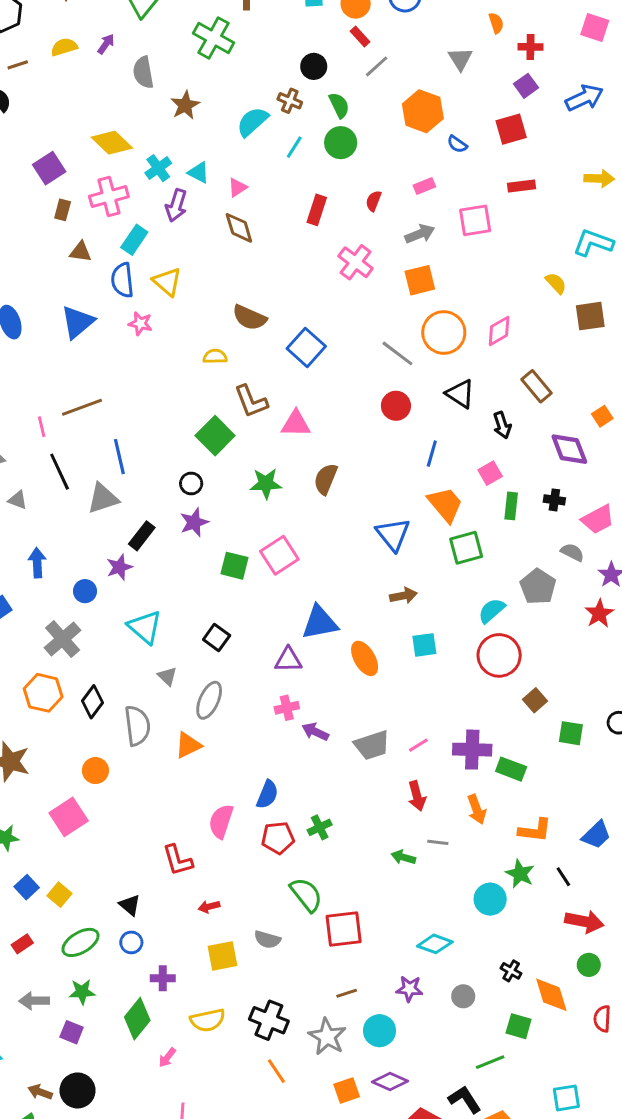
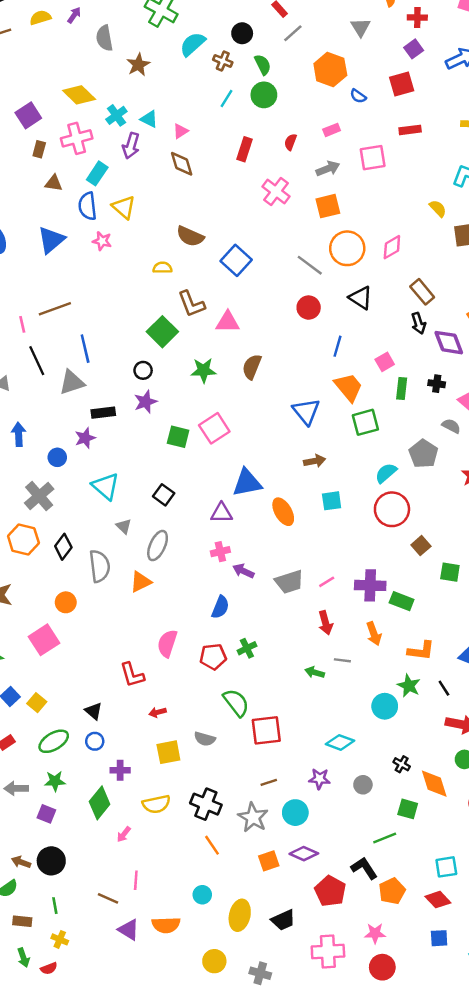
cyan semicircle: (252, 122) -> (193, 44), moved
black arrow: (502, 425) -> (419, 323), moved
black rectangle: (142, 536) -> (103, 413), turned 45
blue semicircle: (267, 794) -> (220, 607), moved

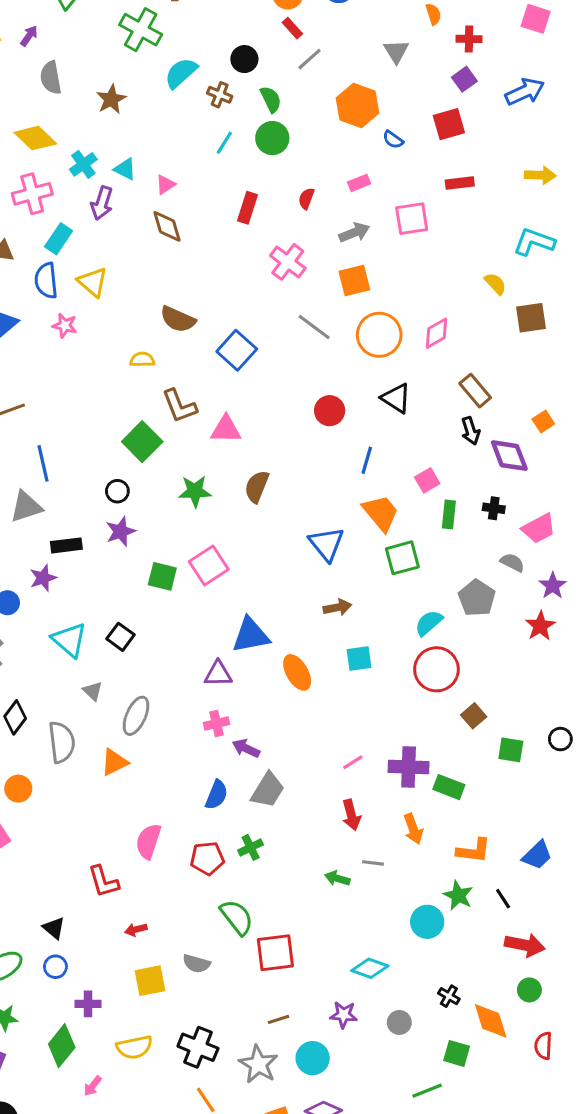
gray semicircle: (104, 38) -> (51, 78), moved
gray line: (310, 265) -> (314, 327), moved
black square: (164, 495) -> (121, 637), moved
gray trapezoid: (289, 582) -> (268, 790), moved, turned -40

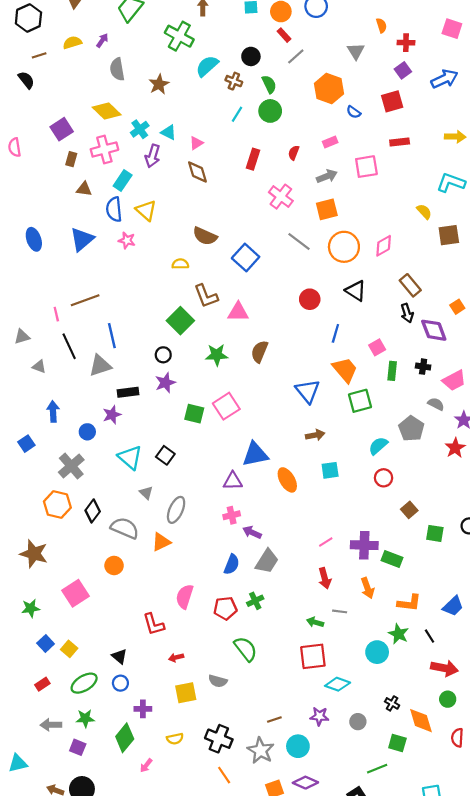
red circle: (436, 669) -> (384, 478), size x0.6
gray semicircle: (62, 742) -> (125, 528), turned -60
orange circle: (18, 789) -> (114, 565), moved
red square: (275, 953) -> (313, 656), moved
yellow semicircle: (134, 1047) -> (175, 739), size x0.7

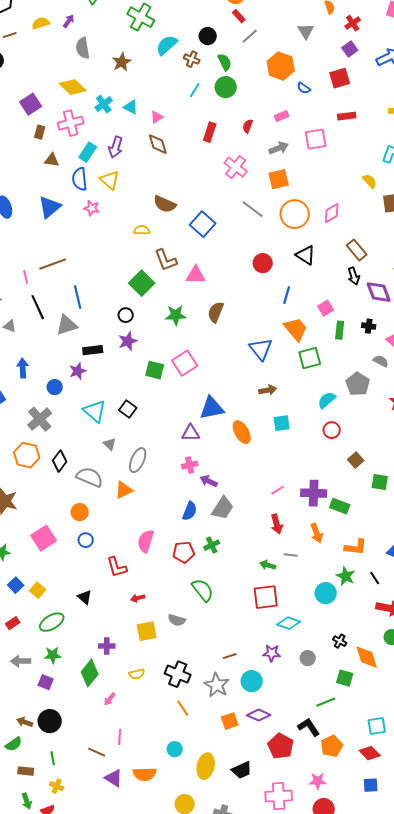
red cross: (406, 43) -> (353, 23), turned -35
purple arrow: (153, 156) -> (116, 147), moved
blue circle: (120, 683) -> (86, 540), moved

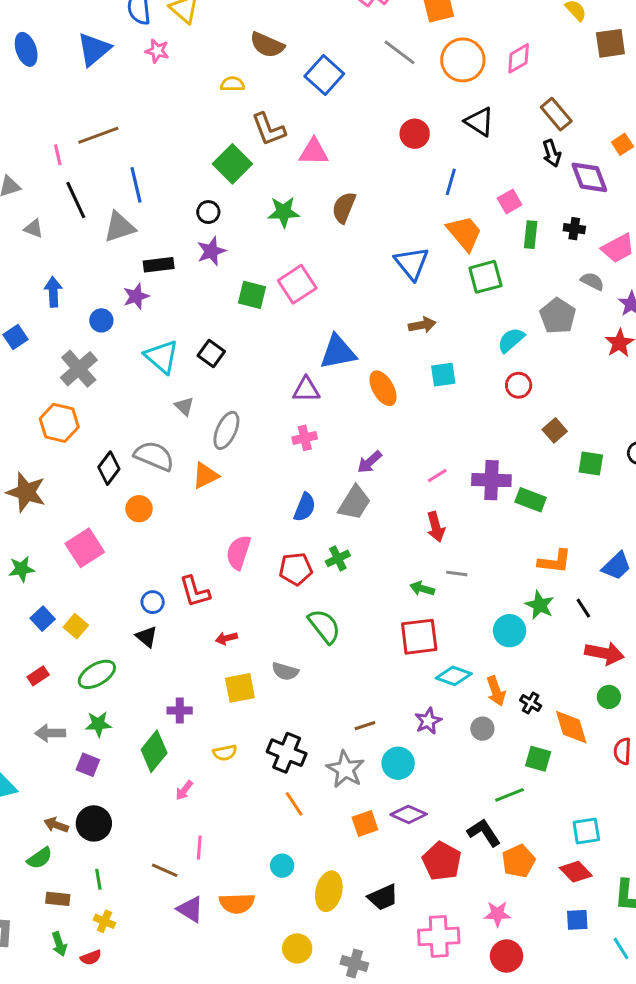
black diamond: (60, 461) -> (109, 468), moved
purple arrow: (209, 481) -> (369, 462), moved, turned -66
orange arrow: (317, 533) -> (496, 691), moved
blue circle: (86, 540) -> (153, 602), moved
purple star: (272, 653) -> (428, 721), turned -30

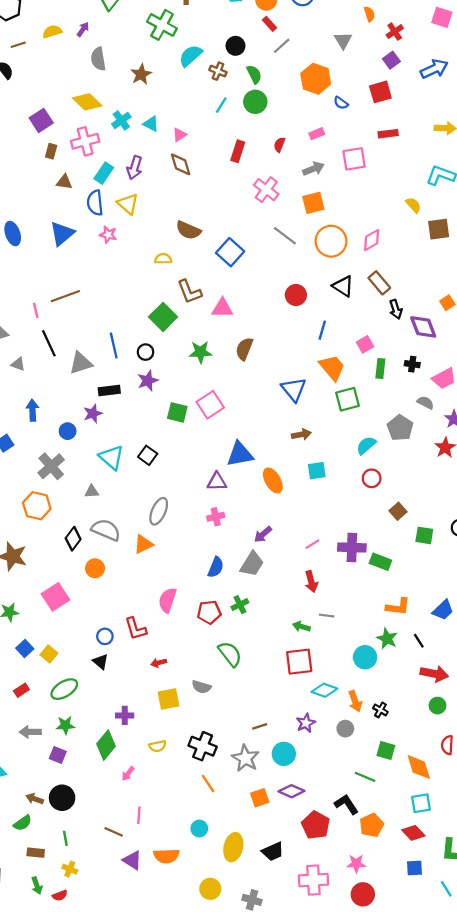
brown rectangle: (556, 114) -> (379, 283), moved
blue line: (136, 185) -> (114, 345), moved
gray triangle: (184, 406) -> (92, 491), moved, turned -48
orange diamond: (571, 727) -> (419, 767), moved
green line: (510, 795) -> (365, 777), turned 45

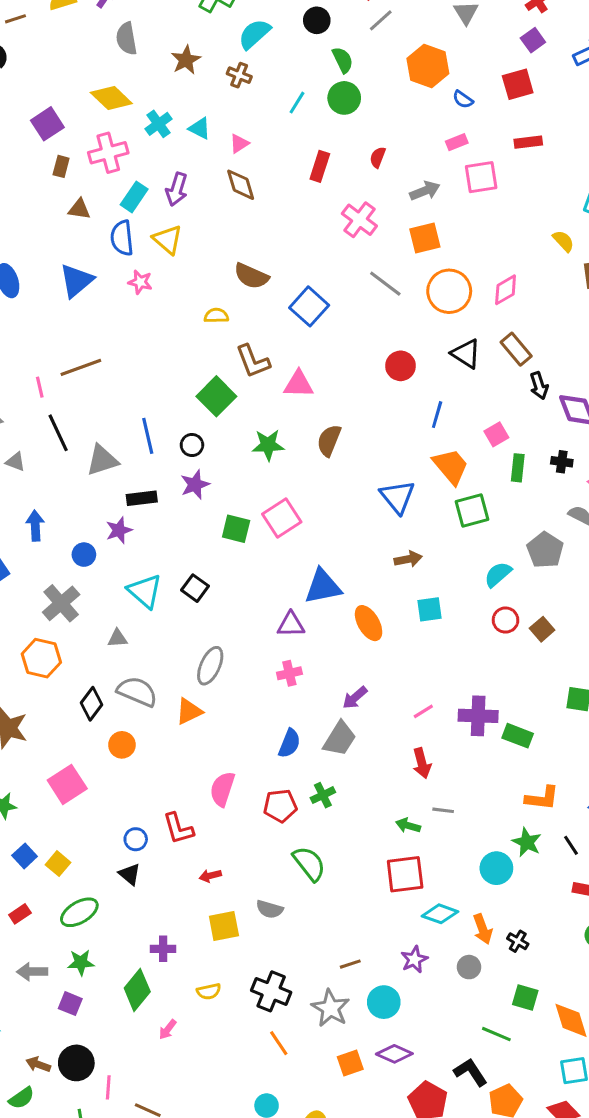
brown cross: (218, 71) -> (239, 75), moved
pink rectangle: (317, 134) -> (457, 142), moved
brown square: (398, 511) -> (542, 629), moved
pink line: (139, 815) -> (108, 1087), moved

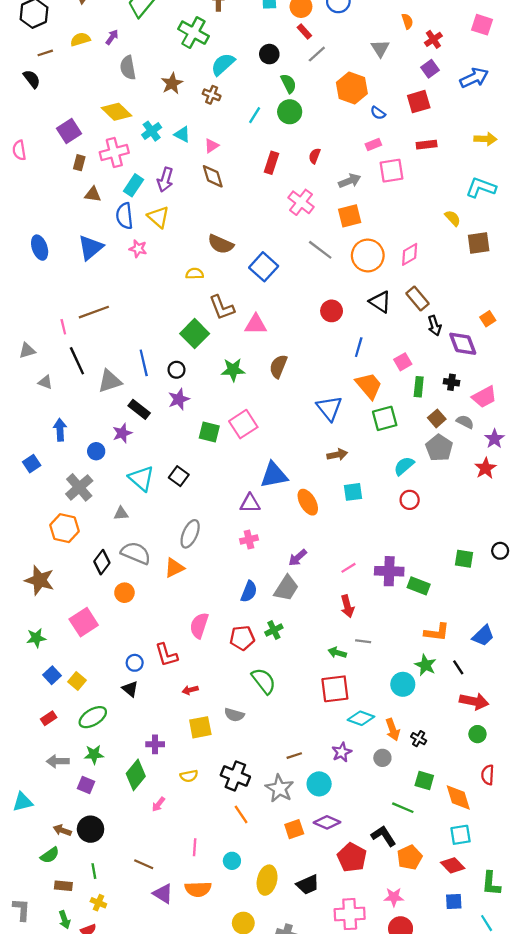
black rectangle: (142, 498) -> (139, 409), turned 45
brown square: (542, 629) -> (437, 418), moved
pink line: (108, 1087) -> (195, 847), moved

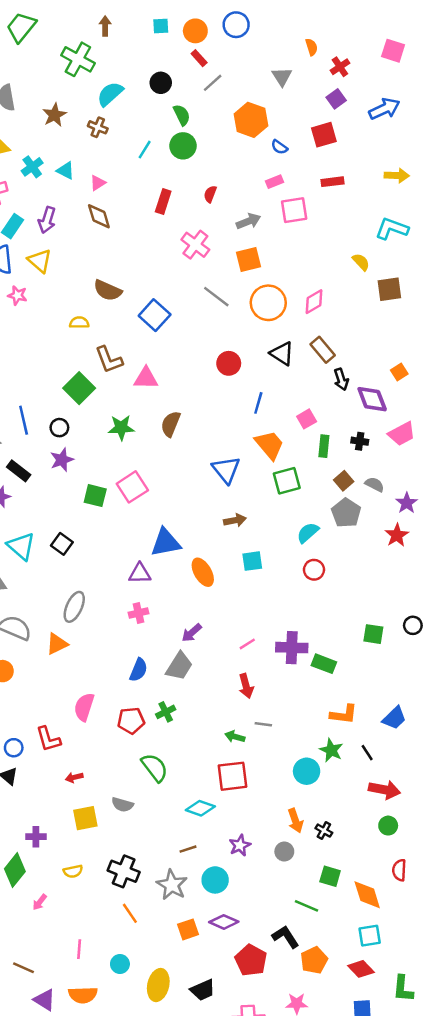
pink trapezoid: (484, 397) -> (402, 434), moved
cyan diamond: (361, 718) -> (200, 808), moved

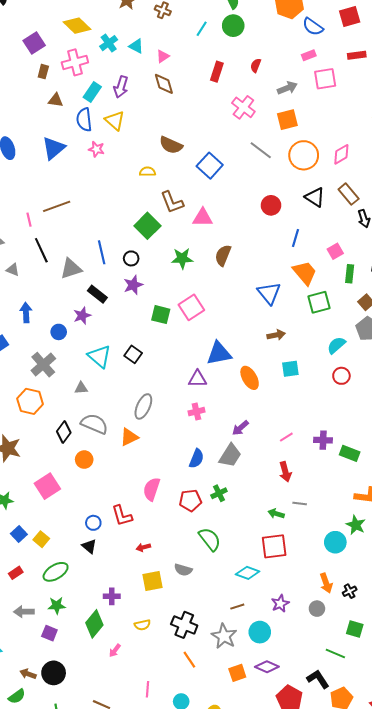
blue semicircle: (279, 147) -> (313, 27), size x1.5
purple cross: (292, 648) -> (323, 440), size x0.7
black cross: (324, 831) -> (350, 591), turned 32

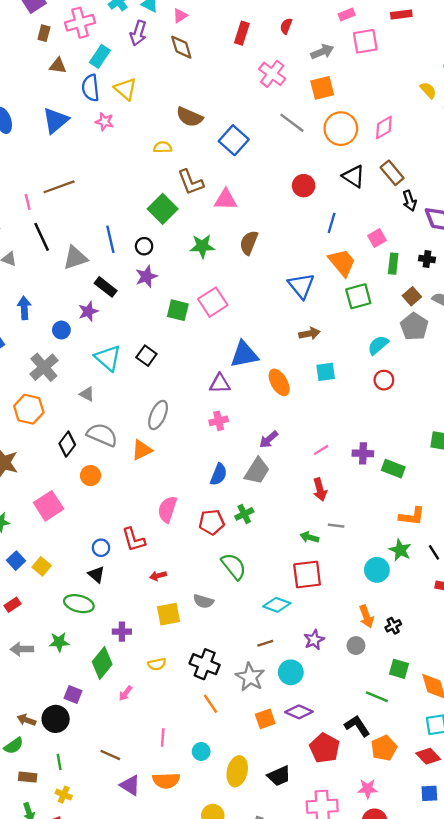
purple arrow: (121, 87) -> (138, 33), moved
gray triangle: (81, 388) -> (87, 394), turned 32
green ellipse: (56, 572) -> (79, 604), moved, turned 45
purple square: (49, 633) -> (73, 694), moved

